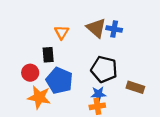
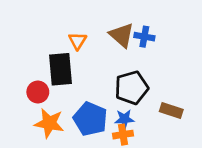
black rectangle: (48, 55) -> (61, 69), size x1.6
black pentagon: (104, 69) -> (132, 88), turned -30
blue pentagon: (59, 81) -> (90, 119), moved

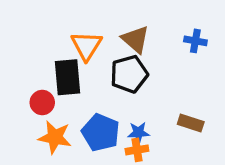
blue cross: (144, 37) -> (195, 41), moved
orange triangle: (78, 41) -> (86, 46), size x1.5
black pentagon: (132, 88) -> (129, 74), moved

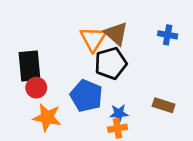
orange triangle: (86, 46) -> (93, 39), moved
black rectangle: (67, 77) -> (29, 66), moved
blue pentagon: (101, 133) -> (86, 96), moved

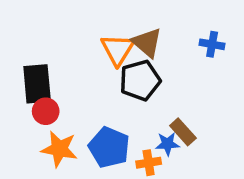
blue pentagon: (86, 96) -> (109, 147), moved
brown rectangle: (164, 105) -> (183, 132), moved, turned 30
blue star: (119, 113) -> (167, 144), moved

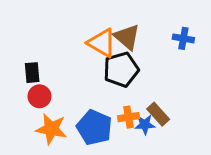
orange triangle: (118, 49) -> (102, 43), turned -32
black rectangle: (37, 84) -> (32, 73), size x0.6
orange cross: (149, 163) -> (128, 117), moved

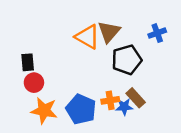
brown triangle: (127, 37) -> (109, 32), turned 30
blue cross: (183, 38) -> (157, 33), turned -30
black pentagon: (121, 70) -> (127, 60), moved

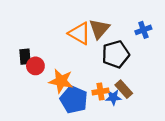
red circle: (34, 83) -> (35, 66), moved
orange star: (44, 111) -> (61, 81), moved

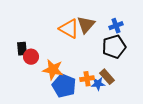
blue cross: (143, 30) -> (116, 26), moved
black pentagon: (116, 54) -> (114, 47), moved

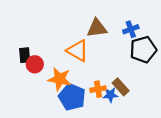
brown triangle: (86, 25) -> (97, 28), turned 42
orange triangle: (69, 29) -> (78, 51), moved
black pentagon: (114, 47) -> (143, 50), moved

